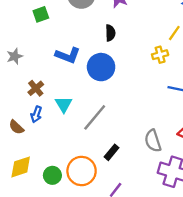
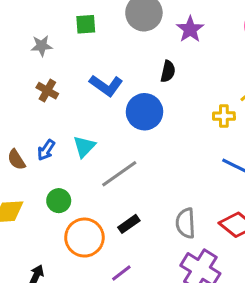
gray star: (15, 56) -> (42, 46), moved
brown cross: (36, 88) -> (47, 91), moved, turned -35
green circle: (52, 175) -> (59, 201), moved

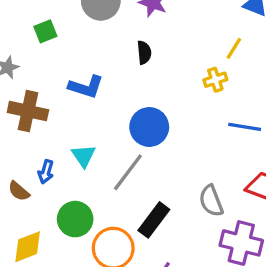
brown cross: (47, 91) -> (28, 111), size x1.6
blue circle: (145, 112) -> (149, 127), moved
green circle: (59, 201) -> (75, 219), size x1.4
black rectangle: (129, 224) -> (154, 220), size x1.5

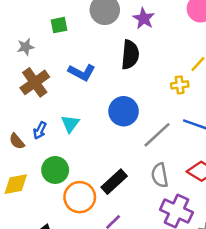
black semicircle: (144, 53) -> (130, 55), size x1.6
brown cross: (28, 111) -> (35, 82), turned 32
gray line: (128, 172) -> (157, 135), moved

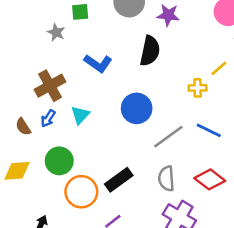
purple star: (144, 18) -> (168, 15), turned -30
gray star: (26, 47) -> (56, 32), moved, turned 30
brown cross: (35, 82) -> (50, 86), moved

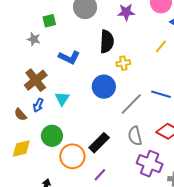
purple star: (168, 15) -> (126, 12), moved
yellow cross: (198, 88) -> (123, 63), moved

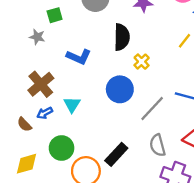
yellow cross: (123, 63) -> (142, 62), turned -32
blue arrow: (38, 105) -> (45, 113), turned 40

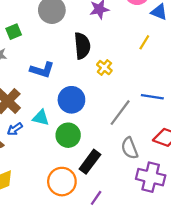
blue circle: (120, 89) -> (71, 100), moved
cyan triangle: (72, 105) -> (41, 118), turned -42
green circle: (62, 148) -> (68, 135), moved

